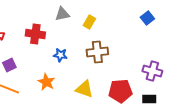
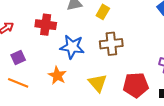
blue star: (60, 55) -> (72, 47), size x1.6
yellow triangle: (84, 89) -> (98, 83), turned 30

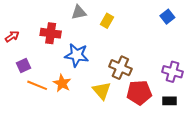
brown cross: (111, 44) -> (120, 68), moved, turned 30
orange line: (18, 83) -> (37, 85), moved

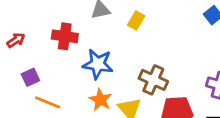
orange star: (62, 83) -> (100, 100), moved

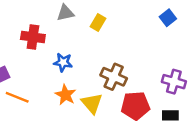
blue star: (98, 64) -> (63, 62), size x0.7

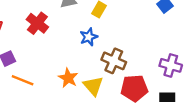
red cross: (33, 37) -> (37, 23), turned 30
blue star: (63, 62) -> (89, 37), moved, turned -30

